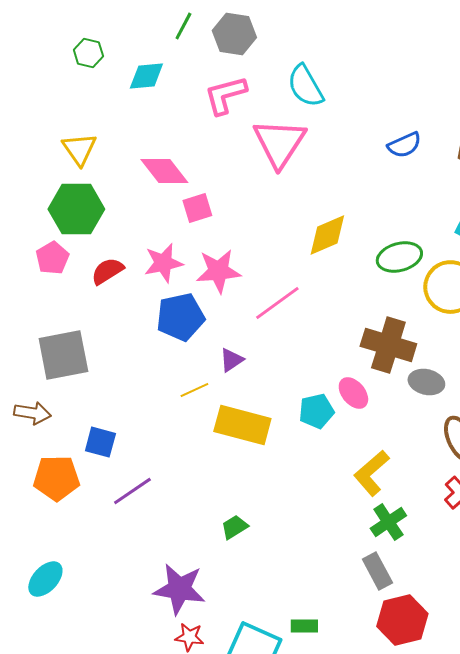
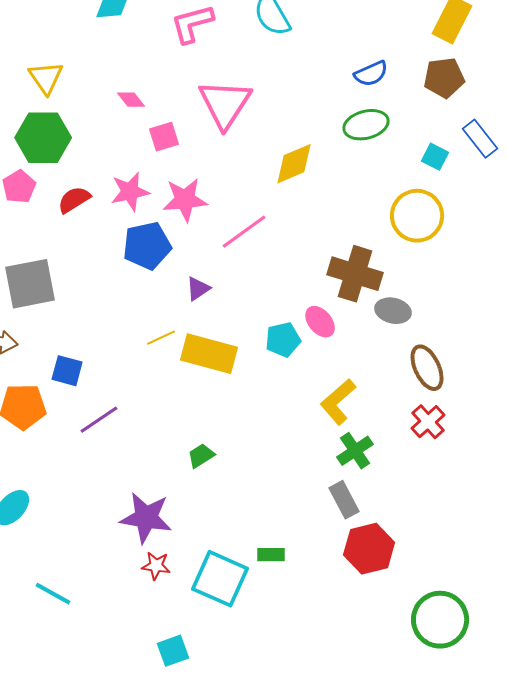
pink triangle: (279, 143) -> (225, 104), moved
pink diamond: (164, 171) -> (131, 100), size x0.6
green ellipse: (399, 257) -> (366, 125), moved
yellow line: (194, 390) -> (161, 338), moved

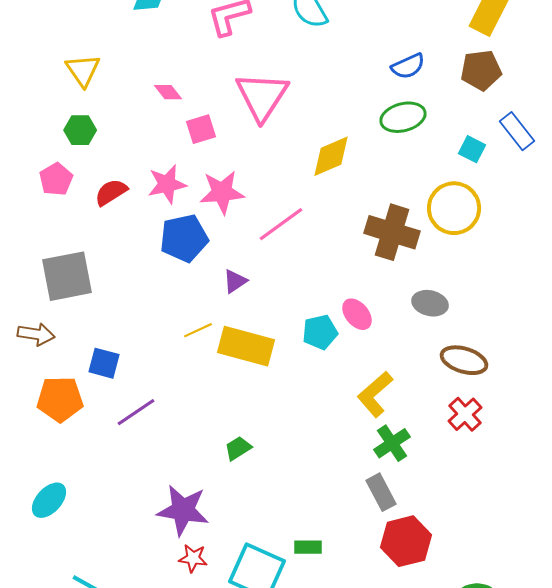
green hexagon: (43, 138) -> (80, 130), size x0.6
brown cross: (355, 274) -> (392, 232), moved
brown ellipse: (427, 368) -> (464, 360), turned -48

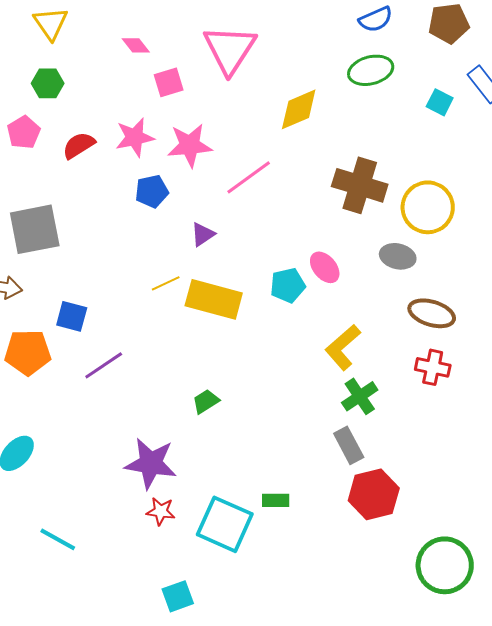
yellow circle: (454, 208) -> (428, 207), moved
blue pentagon: (184, 238) -> (152, 191), size x0.7
red cross: (465, 414) -> (433, 367), turned -36

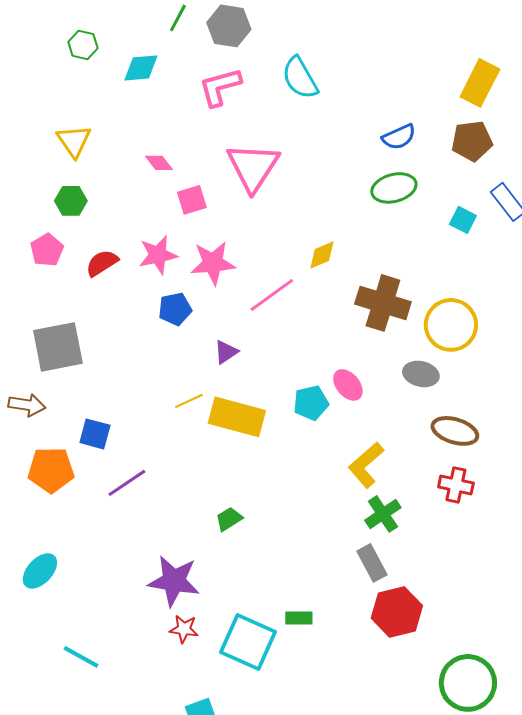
yellow diamond: (299, 109) -> (322, 255), moved, size x0.7

